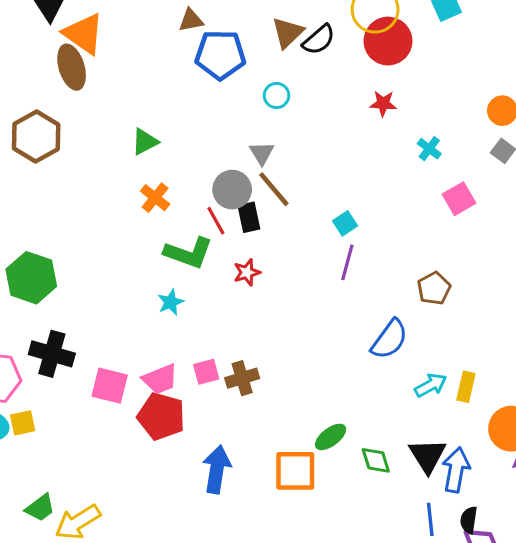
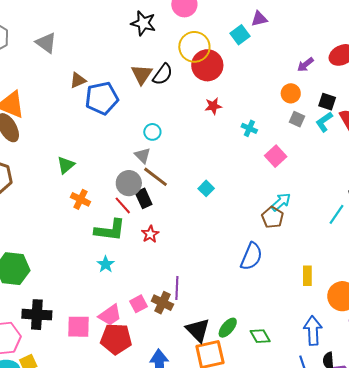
cyan circle: (276, 96) -> (152, 132), moved
purple line: (347, 262) -> (177, 288), moved
brown cross: (242, 378) -> (162, 303), turned -35
cyan arrow: (431, 385) -> (281, 202), moved
black triangle: (428, 456) -> (198, 330), moved

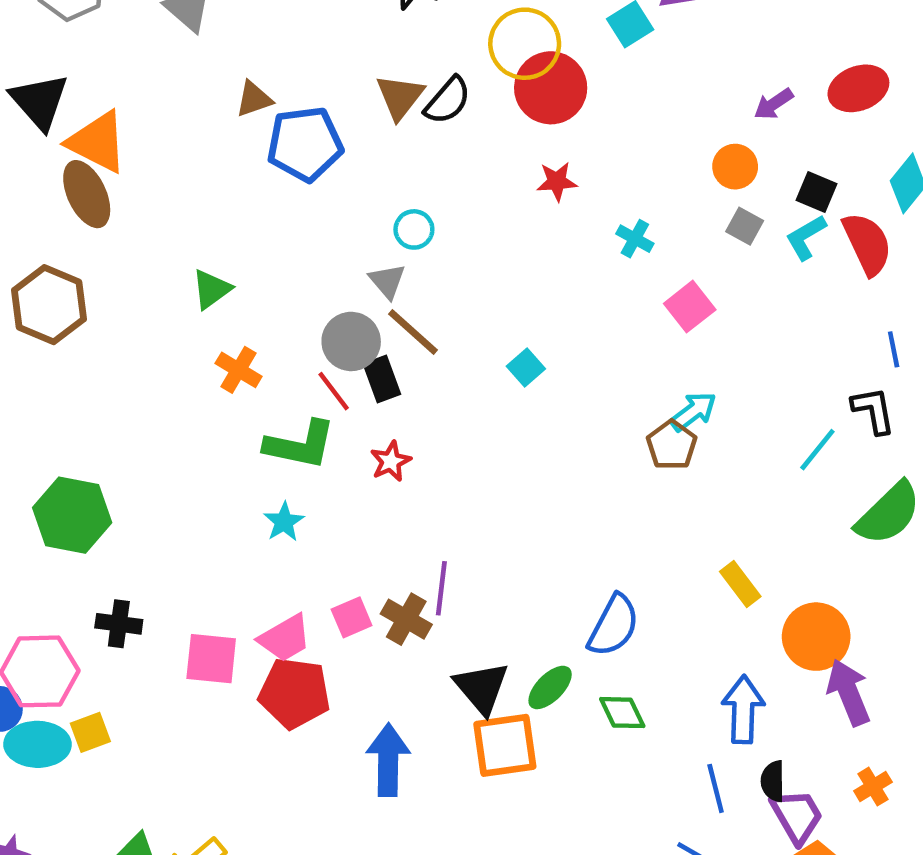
blue semicircle: (251, 256) -> (614, 626), moved
yellow rectangle: (307, 276) -> (740, 584), turned -42
black cross: (37, 315) -> (119, 624), size x0.7

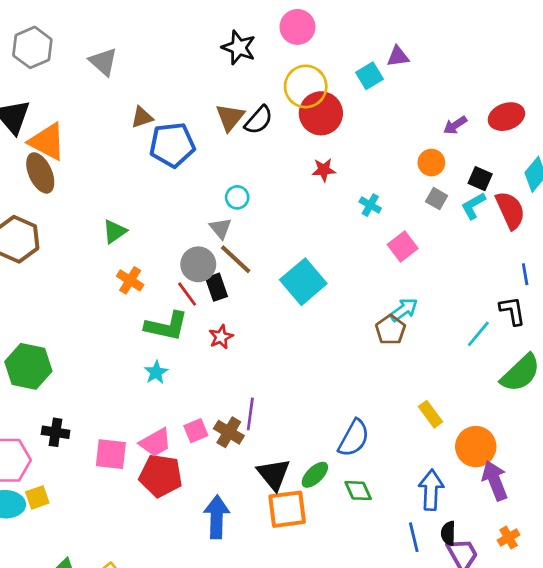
cyan square: (526, 368) -> (303, 282), size x2.0

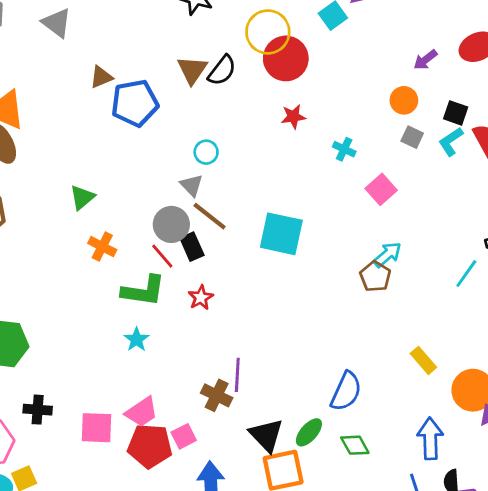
cyan square: (303, 282) -> (281, 234), turned -33
pink square: (196, 431) -> (184, 436), moved

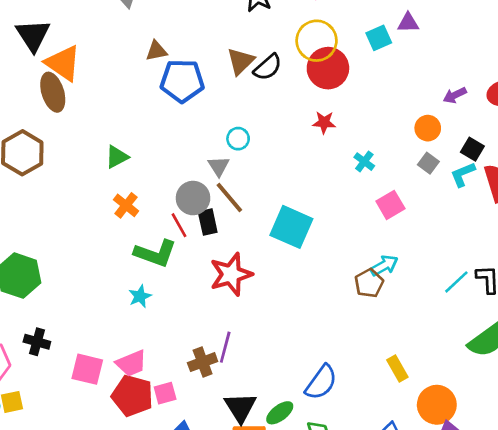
cyan line: (466, 274) -> (456, 282), moved
red star: (201, 298) -> (231, 274), moved, size x1.8
brown cross: (217, 395) -> (203, 362), turned 32

